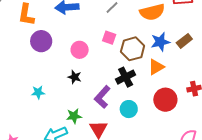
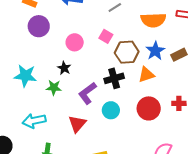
blue star: (160, 42) -> (155, 51), turned -30
cyan star: (38, 92) -> (25, 76), size x1.6
green star: (74, 116) -> (54, 88), moved

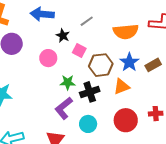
black star: (64, 68) -> (63, 36), moved
green star: (54, 88) -> (68, 82), moved

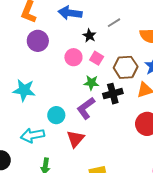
pink square: (79, 51) -> (97, 58), moved
cyan circle: (88, 124) -> (56, 115), moved

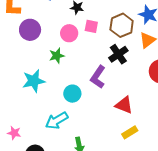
green star: (91, 83) -> (57, 56), moved
red triangle: (75, 139) -> (124, 105), moved, turned -30

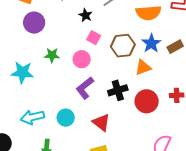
pink circle: (69, 33) -> (82, 59), moved
black cross: (118, 54) -> (118, 90), moved
cyan circle: (72, 94) -> (66, 118), moved

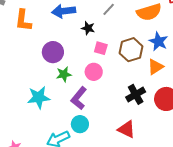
purple circle: (34, 23) -> (53, 52), moved
purple L-shape: (85, 88) -> (79, 98), moved
cyan circle: (66, 118) -> (80, 124), moved

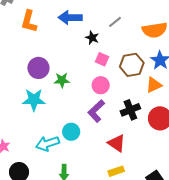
purple circle: (53, 52) -> (38, 68), moved
pink circle: (94, 72) -> (101, 85), moved
purple L-shape: (79, 98) -> (96, 111), moved

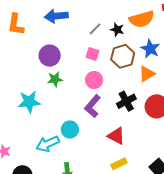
gray line: (115, 22) -> (95, 29), moved
black star: (92, 38) -> (117, 30), moved
purple circle: (38, 68) -> (50, 56), moved

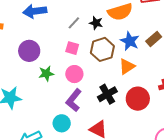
green star: (55, 79) -> (46, 73), moved
cyan circle: (70, 129) -> (62, 123), moved

